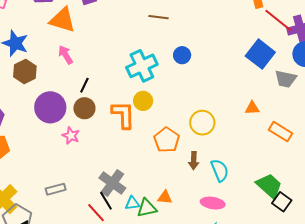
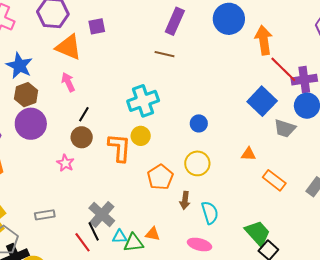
blue circle: (182, 55) -> (199, 123), moved
purple circle: (50, 107) -> (31, 124), moved

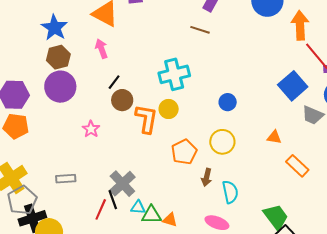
brown circle: (82, 137) -> (122, 100), moved
orange triangle: (153, 234) -> (170, 220), moved
red line: (83, 242) -> (101, 209), turned 55

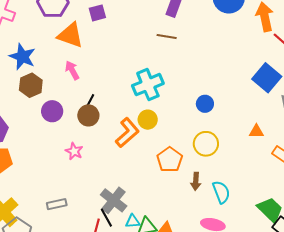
purple circle: (60, 87) -> (52, 111), moved, size x0.7
brown circle: (122, 100) -> (88, 115), moved
orange L-shape: (146, 119) -> (127, 133), turned 48

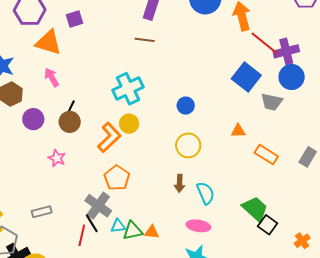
orange pentagon: (170, 160) -> (117, 178), moved

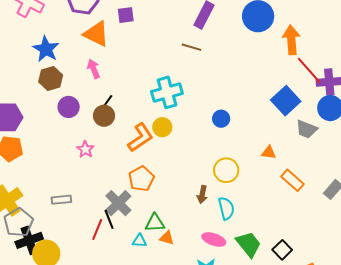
yellow circle: (188, 145) -> (226, 170), moved
green trapezoid: (255, 209) -> (249, 244), moved
cyan triangle: (118, 226) -> (139, 241), moved
green triangle: (133, 231) -> (155, 223), moved

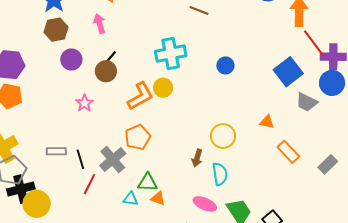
blue circle: (221, 119) -> (225, 65), moved
black line: (109, 219) -> (80, 159), moved

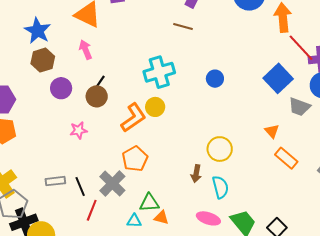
pink star: (84, 103) -> (79, 130), turned 30
orange triangle: (267, 122) -> (272, 131), moved, turned 42

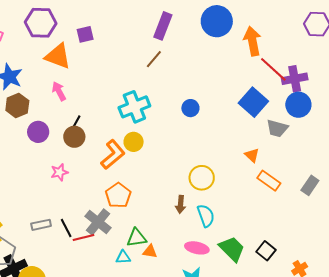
brown line: (183, 27) -> (154, 59), turned -60
red line: (92, 210) -> (83, 237), moved, turned 60

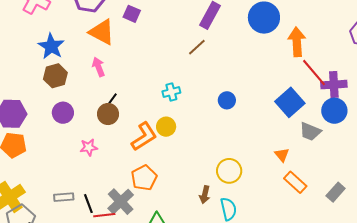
purple square: (85, 34) -> (132, 14), turned 30
cyan cross: (134, 107) -> (171, 92), size x0.6
purple circle: (38, 132) -> (63, 113), moved

